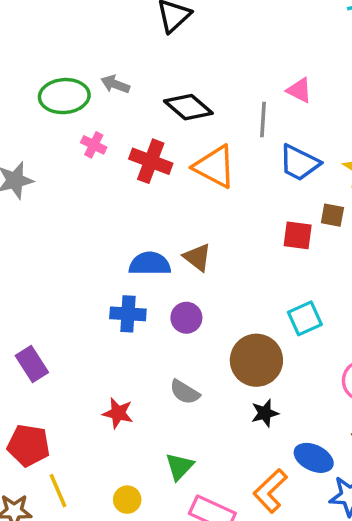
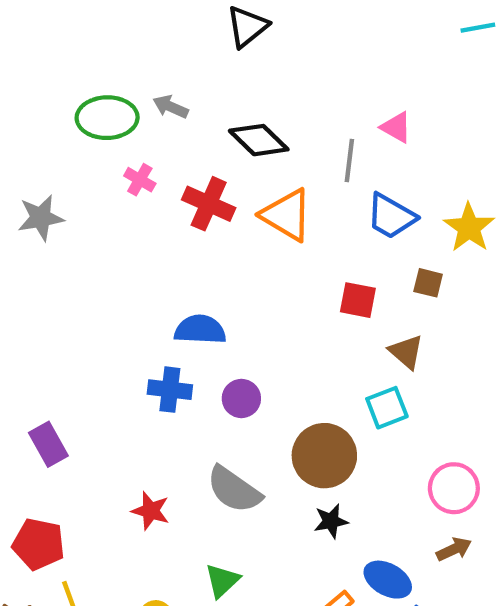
red square: (298, 235) -> (358, 300), moved
brown triangle: (197, 257) -> (406, 352), moved
gray semicircle: (185, 392) -> (234, 490), size x1.5

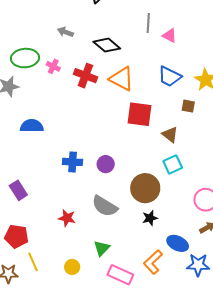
green ellipse: (107, 118) -> (25, 58), moved
gray line: (349, 160) -> (148, 23), moved
red square: (358, 300) -> (139, 114), moved, size x1.5
blue semicircle: (200, 330) -> (32, 126), moved
brown triangle: (406, 352) -> (170, 135), moved

